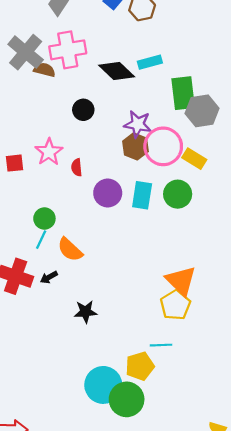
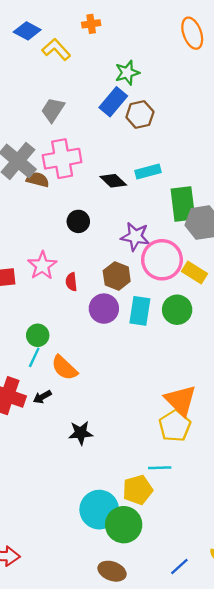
black diamond: (117, 71) -> (113, 181), size x0.7
brown hexagon: (135, 146) -> (117, 276), moved

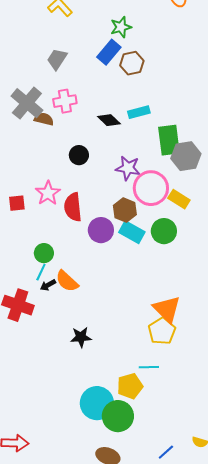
pink cross: (62, 159) -> (65, 101), size x0.7
brown hexagon: (117, 276) -> (125, 210), moved
red semicircle: (71, 282) -> (73, 207), size x1.8
cyan rectangle: (140, 311) -> (132, 232), turned -70
black arrow: (42, 397) -> (48, 285), moved

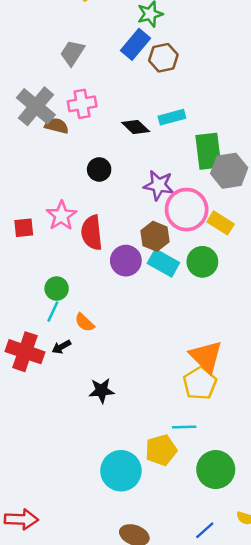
orange semicircle: (67, 281) -> (85, 323), size x0.7
black arrow: (48, 285) -> (61, 347), moved
green circle: (118, 416) -> (216, 470), moved

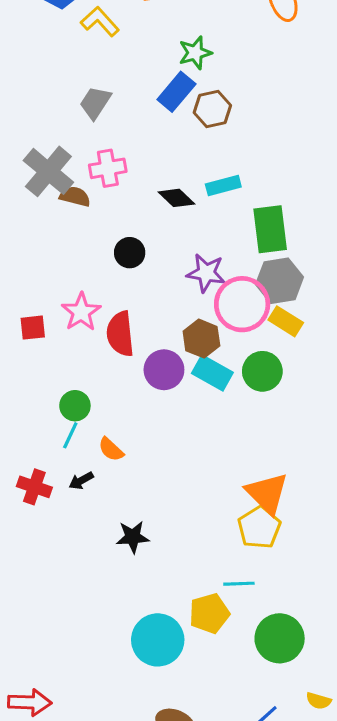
gray hexagon: (229, 171) -> (280, 281), moved
red cross: (25, 352) -> (34, 487), size x0.7

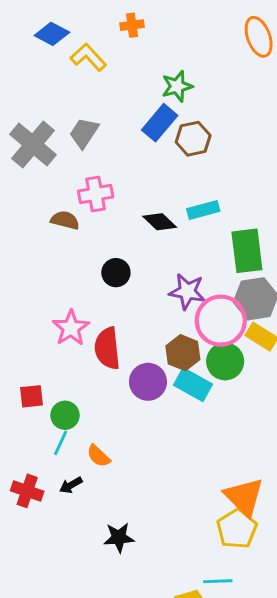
gray cross: (48, 171) -> (33, 145), moved
red square: (33, 328) -> (32, 396), moved
green circle: (262, 371) -> (225, 361), moved

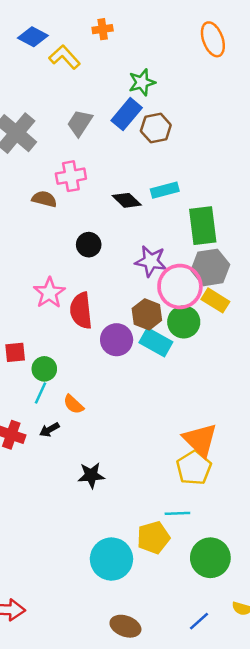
gray trapezoid: (84, 133) -> (80, 123), moved

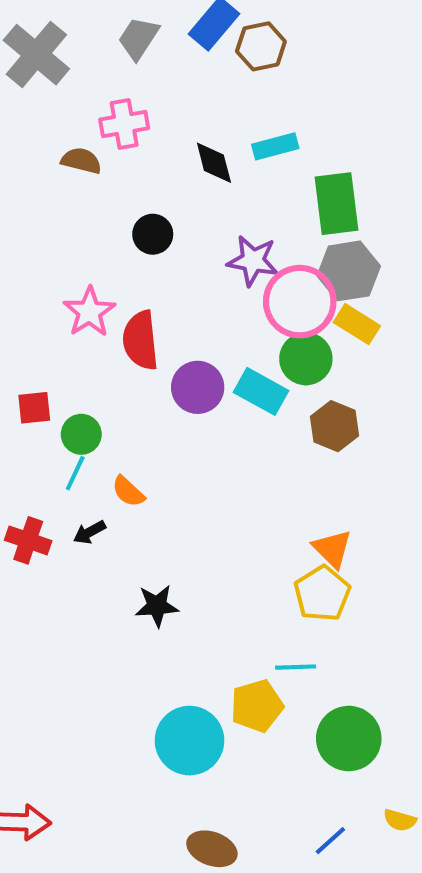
black diamond: (127, 200) -> (214, 163), turned 32
brown hexagon: (147, 314) -> (334, 426), moved
orange triangle: (200, 440) -> (332, 549), size x0.7

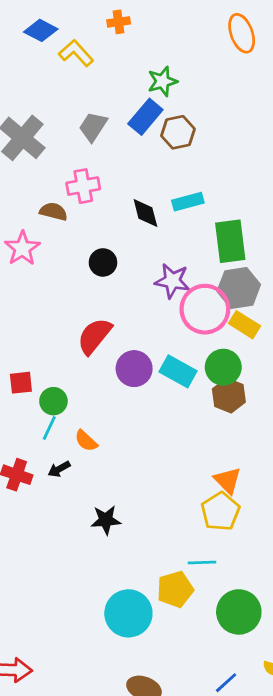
pink star: (89, 312) -> (22, 248), moved
red semicircle: (140, 340) -> (94, 336), turned 45
green circle: (306, 359) -> (223, 367), moved

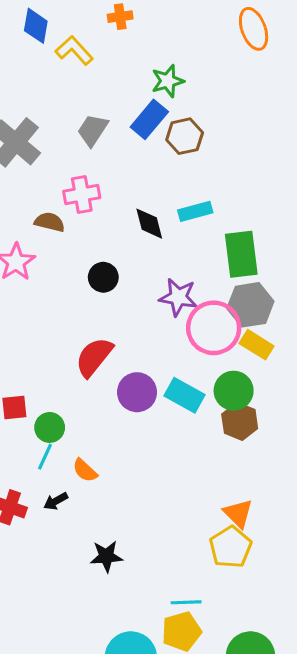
blue diamond: (41, 30) -> (36, 26), turned 72
cyan line: (202, 562) -> (186, 602), moved

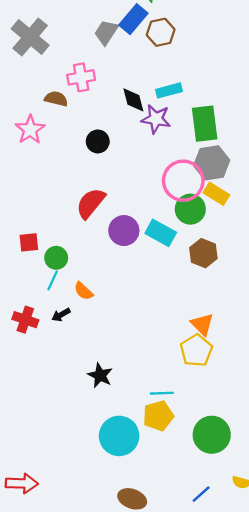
gray trapezoid: (93, 130) -> (106, 32), moved
purple star: (178, 297) -> (156, 119), moved
green circle: (234, 391) -> (190, 209), moved
black star: (106, 556) -> (100, 375), moved, turned 30

